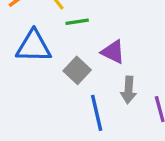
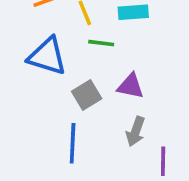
purple triangle: (113, 52) -> (131, 86), turned -30
blue line: (97, 113) -> (73, 143), moved

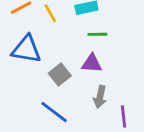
green line: (101, 43) -> (97, 34), moved
blue line: (73, 143) -> (54, 112), turned -48

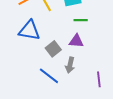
gray arrow: (100, 97) -> (70, 65), moved

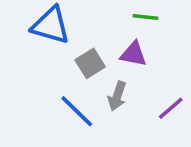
purple line: (99, 79) -> (171, 108), moved, turned 49

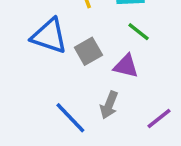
green line: (145, 17) -> (139, 32), turned 30
gray square: (90, 63) -> (88, 51), moved

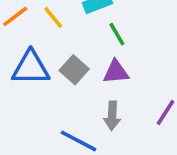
green line: (139, 32) -> (117, 34), turned 40

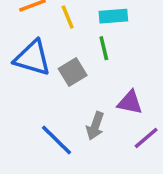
green line: (117, 34) -> (104, 48), moved
purple triangle: (116, 72) -> (130, 102), moved

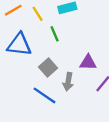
green line: (104, 48) -> (55, 34), moved
gray square: (73, 72) -> (48, 68), moved

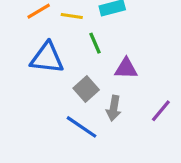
yellow line: (38, 14) -> (72, 16), turned -49
purple triangle: (88, 62) -> (126, 68), moved

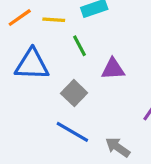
gray arrow: (114, 108) -> (118, 147), moved, turned 120

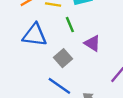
purple triangle: (113, 69) -> (92, 43), turned 30

